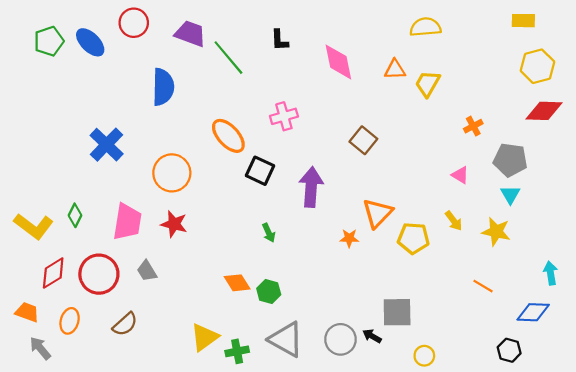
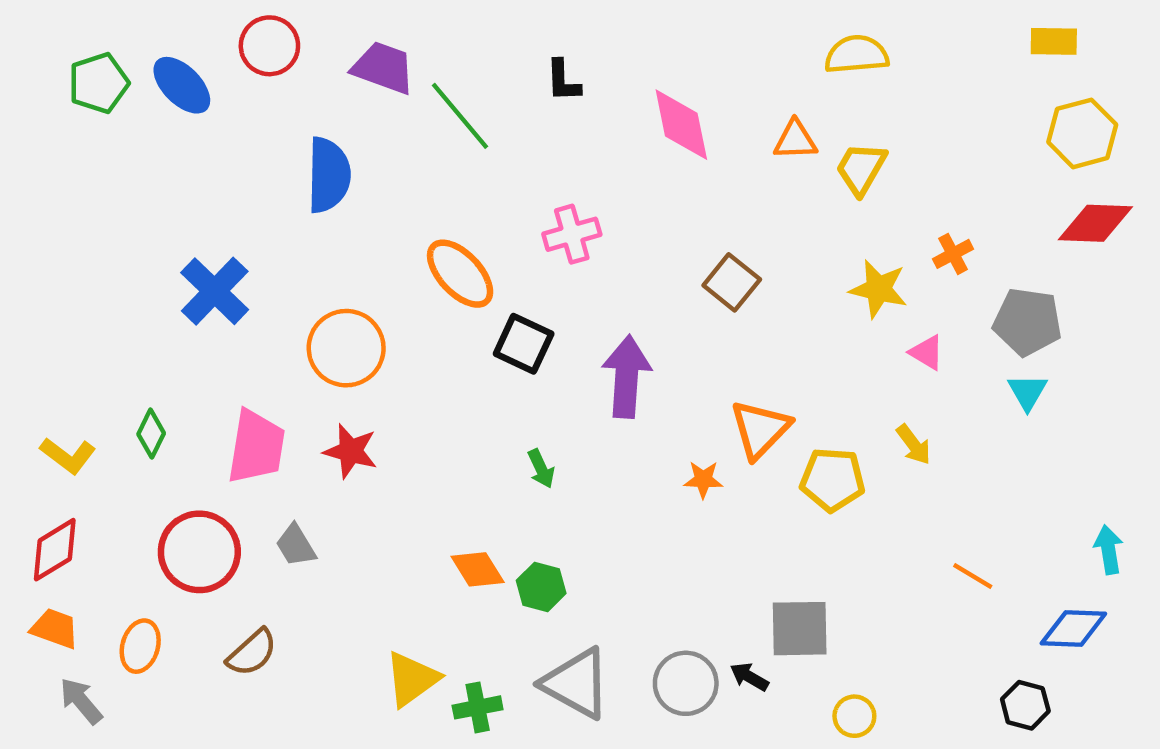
yellow L-shape: (34, 226) -> (68, 455), size x0.7
yellow star: (496, 232) -> (878, 289), moved
red diamond: (53, 273) -> (55, 550), moved

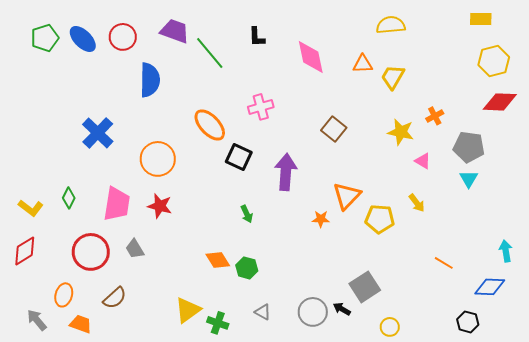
red circle: (269, 46) -> (123, 37), moved
orange trapezoid: (55, 629) -> (81, 324), moved
gray square: (800, 629) -> (365, 287), turned -32
gray triangle: (576, 683) -> (263, 312), size x0.5
green cross: (478, 707) -> (218, 323), turned 30

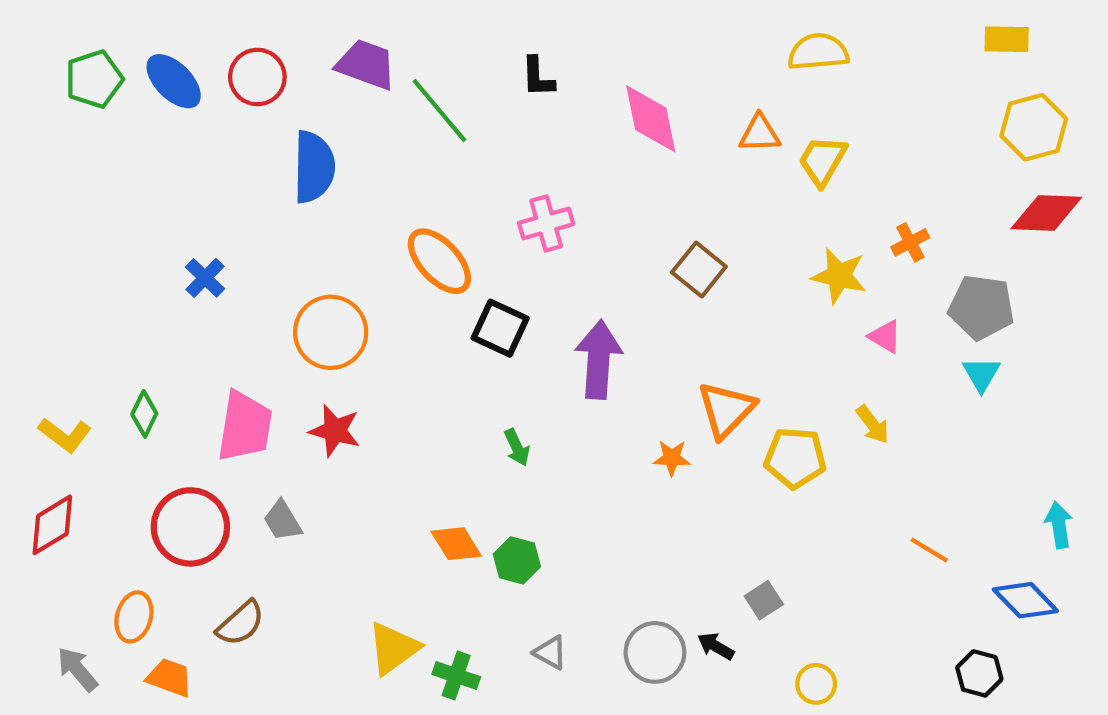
blue cross: (98, 133) -> (205, 278), size x0.6
gray square: (365, 287) -> (764, 600), size x0.6
blue diamond: (490, 287) -> (1025, 600), turned 44

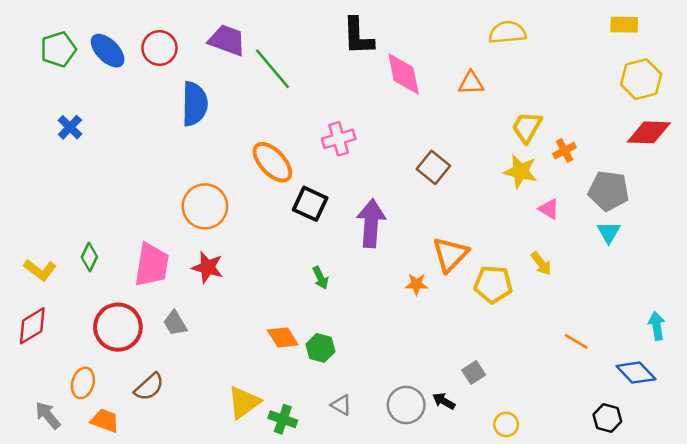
black L-shape: (538, 77) -> (358, 36), moved, size x1.5
yellow trapezoid: (822, 161) -> (527, 127), moved
blue cross: (205, 278) -> (70, 127), moved

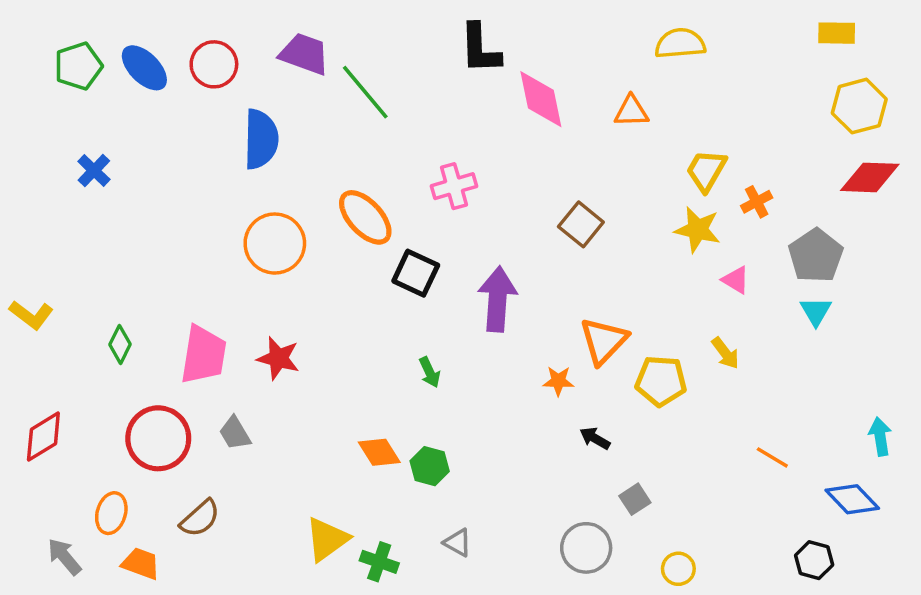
gray pentagon: (609, 191) -> (816, 256), turned 30
orange circle: (205, 206) -> (275, 244), moved
yellow L-shape: (40, 270) -> (31, 315), moved
black arrow: (444, 401) -> (595, 438), moved
gray circle: (406, 405) -> (586, 548), moved

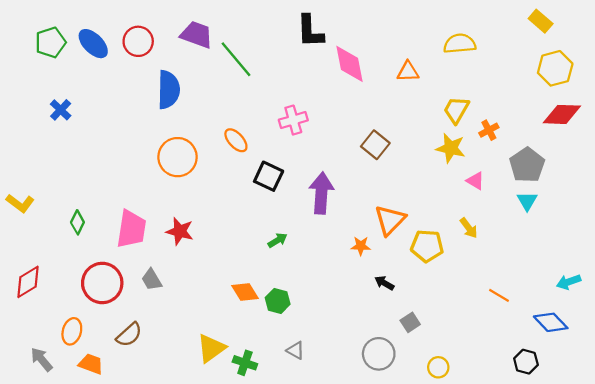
yellow rectangle: (837, 33) -> (541, 21), turned 40
yellow semicircle: (680, 43) -> (460, 44), moved
orange ellipse: (365, 217) -> (236, 140), size x0.7
green arrow: (430, 372) -> (278, 240), turned -96
cyan arrow: (880, 437) -> (569, 282), turned -100

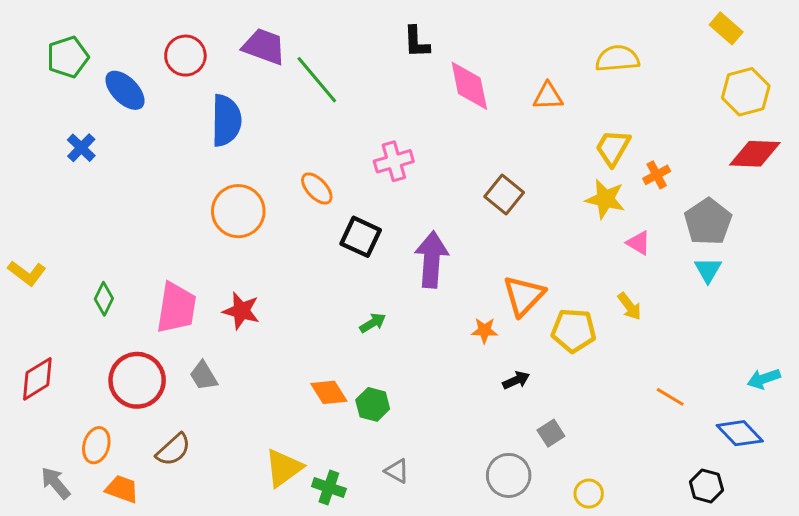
black L-shape: (310, 31) -> (416, 42), size x0.7
blue ellipse: (93, 44) -> (125, 90), moved
black arrow: (384, 283) -> (516, 380), turned 126

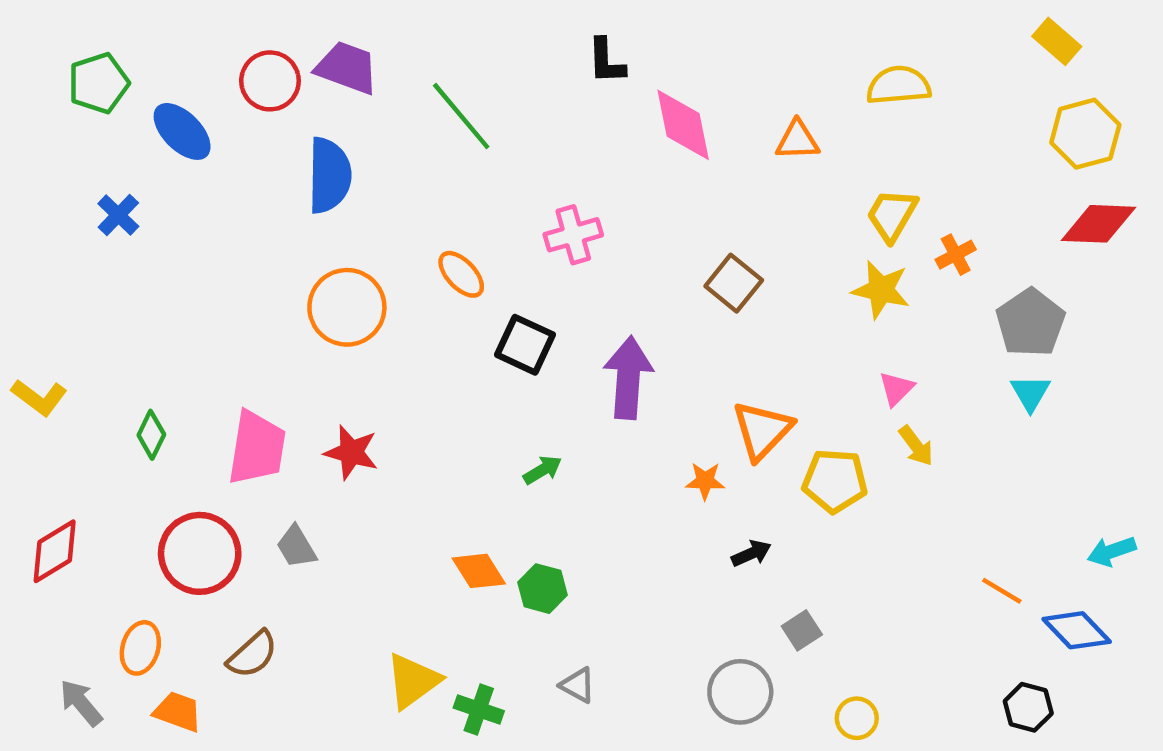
purple trapezoid: (264, 46) -> (347, 68), moved
pink triangle: (639, 243) -> (896, 389), moved, turned 44
orange line: (670, 397) -> (1002, 591), moved

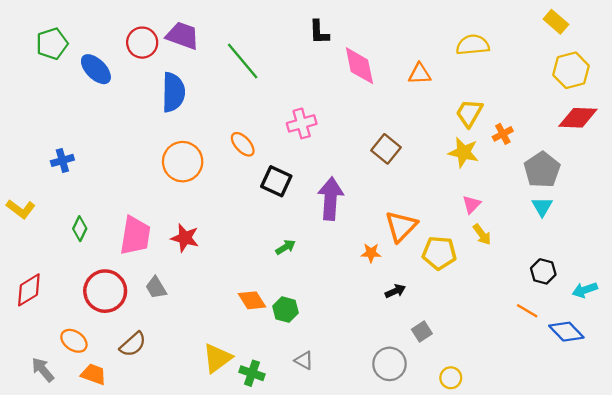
blue cross: (118, 215) -> (62, 160), moved, turned 30
orange ellipse: (140, 648) -> (74, 341), turned -72
black hexagon: (1028, 707) -> (543, 271), moved

